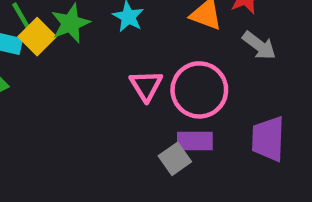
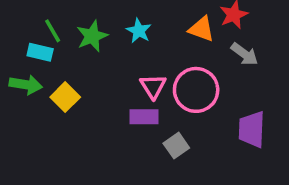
yellow square: (37, 37) -> (65, 97), moved
purple rectangle: (195, 141) -> (144, 117), moved

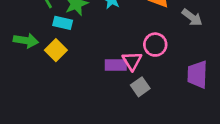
cyan rectangle: (40, 52) -> (63, 23), moved
pink triangle: (153, 86) -> (132, 61), moved
pink circle: (196, 90) -> (155, 45), size x0.7

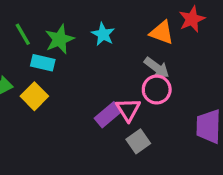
gray arrow: (192, 17) -> (157, 68), moved
purple rectangle: (116, 65) -> (108, 115), turned -40

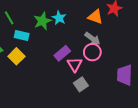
green star: (60, 39) -> (42, 21), moved
purple rectangle: (108, 115) -> (62, 53), moved

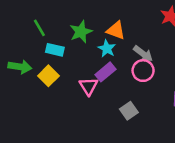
orange triangle: (95, 17) -> (116, 30), moved
cyan star: (59, 18) -> (107, 49), moved
pink triangle: (75, 65) -> (89, 86), moved

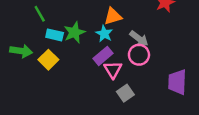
orange triangle: (116, 30) -> (113, 16), turned -36
green star: (81, 32) -> (74, 32), moved
pink triangle: (89, 86) -> (113, 70), moved

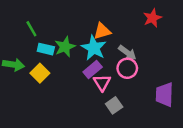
cyan star: (104, 34) -> (94, 48), size x1.5

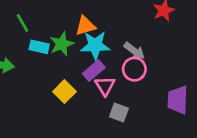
orange triangle: (102, 31) -> (85, 26), moved
cyan star: (94, 48) -> (95, 45), turned -30
yellow square: (40, 73) -> (64, 92), moved
gray square: (114, 105) -> (119, 113), turned -35

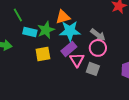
yellow square: (64, 92) -> (43, 54), moved, turned 35
gray square: (119, 113) -> (93, 69), moved

